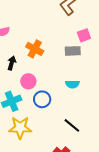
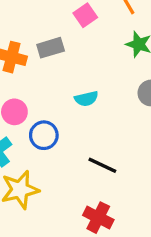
gray rectangle: (73, 51) -> (51, 48), moved

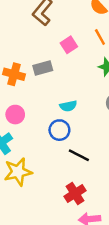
blue circle: (44, 135) -> (59, 130), moved
red cross: (98, 218) -> (75, 194), turned 30

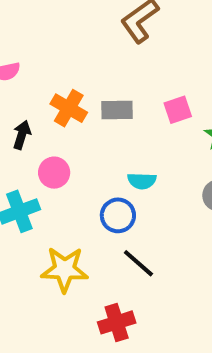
pink square: (69, 45) -> (178, 110), moved
yellow star: (18, 172) -> (65, 269), moved

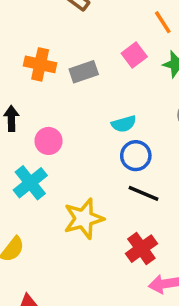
orange cross: (69, 108) -> (40, 64), moved
blue circle: (118, 215) -> (136, 156), moved

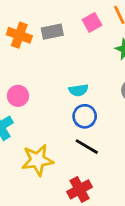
pink square: (134, 55) -> (92, 22), moved
gray rectangle: (84, 72) -> (52, 32), moved

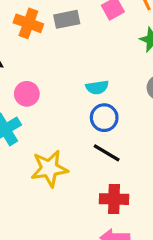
red cross: (80, 189) -> (114, 199), moved, turned 30

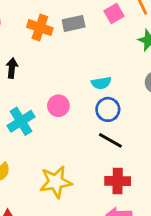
pink circle: (27, 94) -> (58, 106), moved
yellow star: (49, 169) -> (56, 182), moved

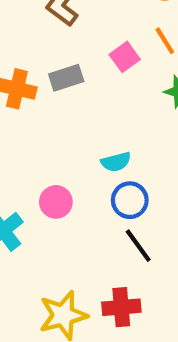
black line: (110, 140) -> (138, 246), turned 30
red cross: (118, 181) -> (121, 307), moved

